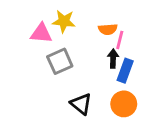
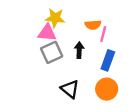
pink triangle: (41, 33) -> (47, 33), moved
black arrow: (113, 59) -> (79, 50), moved

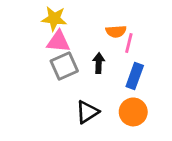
yellow star: (55, 18) -> (54, 19), moved
black triangle: (70, 89) -> (87, 112), turned 48

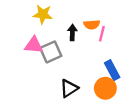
pink triangle: (58, 42) -> (34, 45), moved
black arrow: (99, 63) -> (72, 33), moved
blue rectangle: (135, 76) -> (112, 70), moved, turned -48

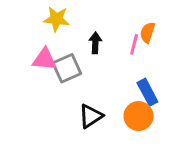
orange semicircle: (92, 25) -> (147, 32), moved, turned 112

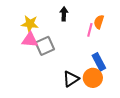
yellow star: (56, 19) -> (30, 24), moved
black arrow: (95, 43) -> (64, 14), moved
black triangle: (91, 116) -> (71, 79), moved

